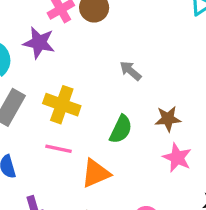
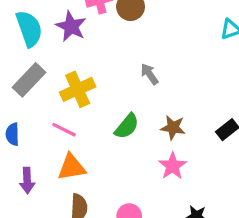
yellow cross: (62, 105) -> (78, 89), turned 32
orange triangle: (96, 173) -> (72, 167), moved

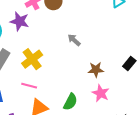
green semicircle: (127, 126) -> (70, 102), moved

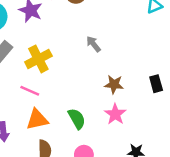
black rectangle: (129, 64) -> (156, 84), turned -64
green semicircle: (70, 102) -> (77, 119), turned -66

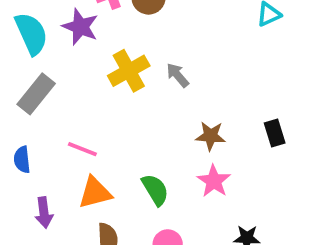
yellow cross: (38, 59) -> (129, 71), moved

